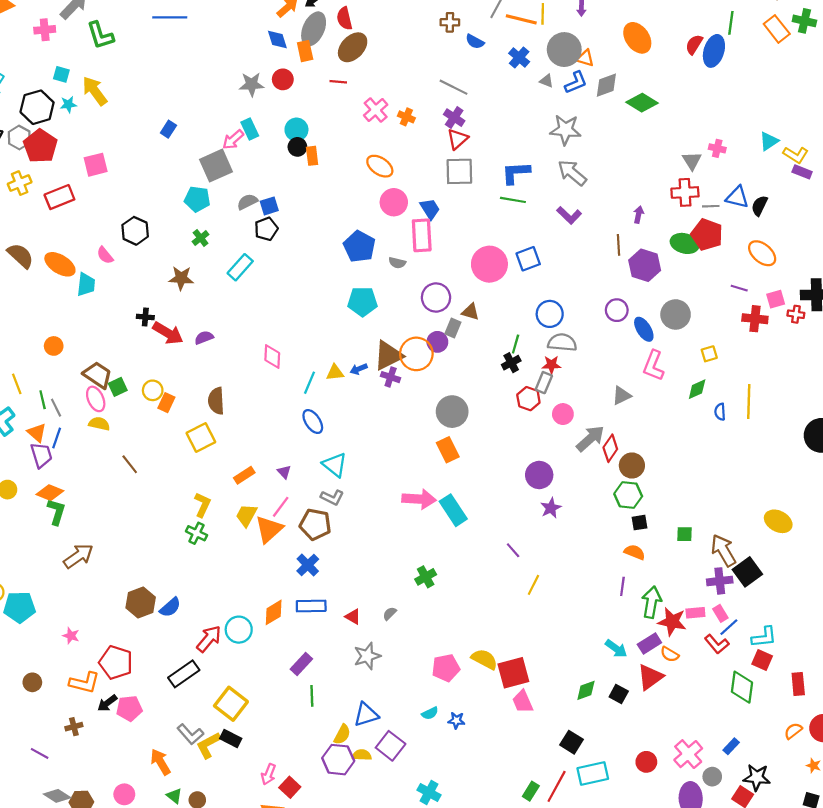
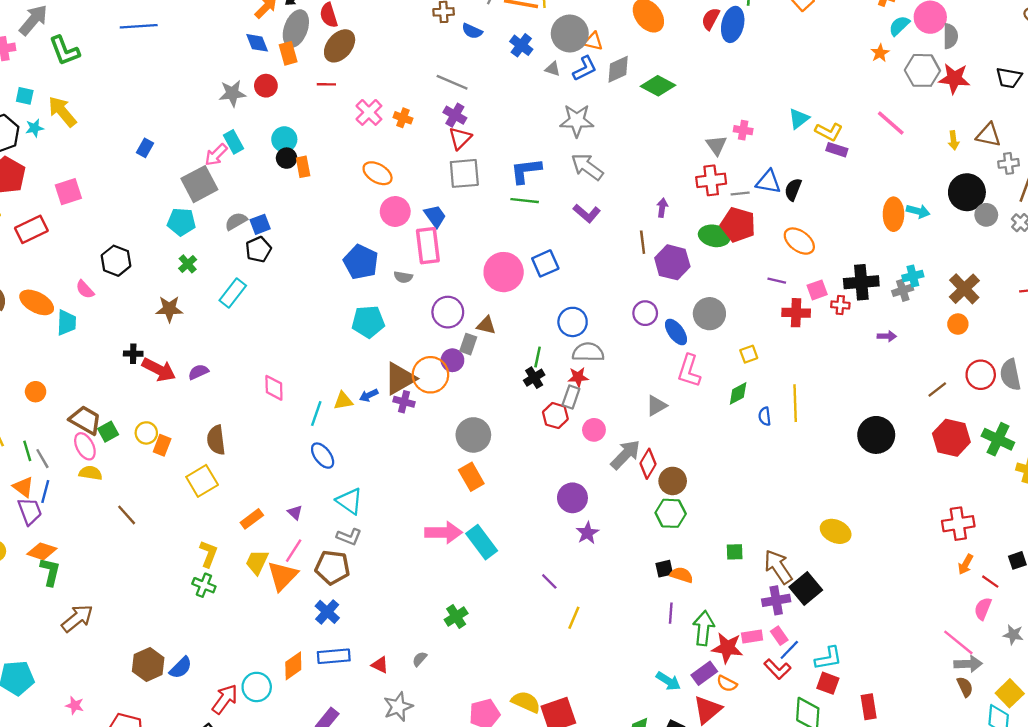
black square: (639, 523) -> (664, 569), moved

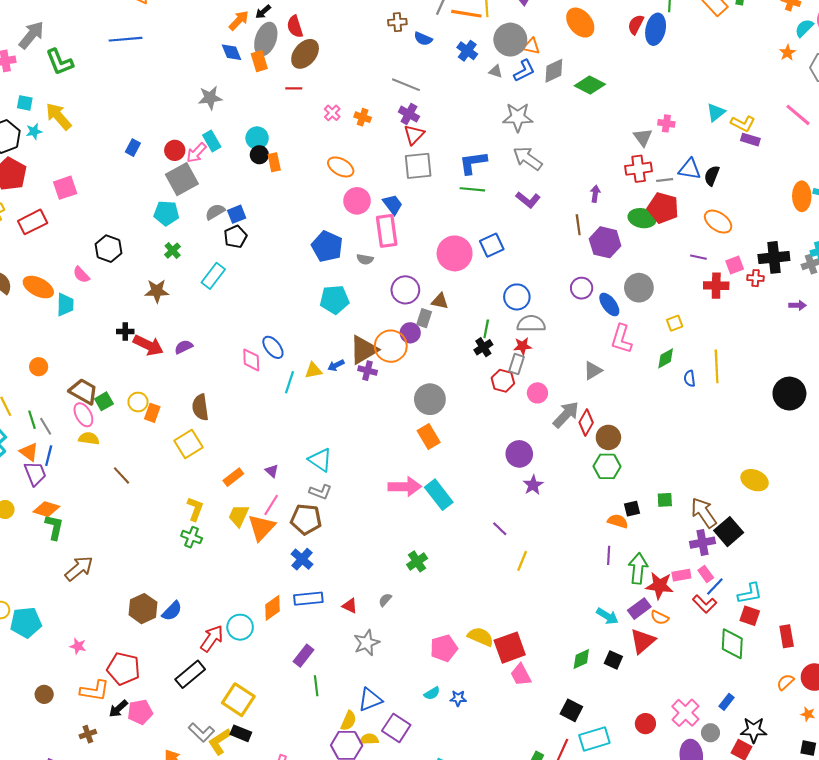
red circle: (266, 86) -> (175, 150), moved
pink cross: (369, 112) -> (332, 113), size x0.7
blue ellipse: (323, 456) -> (273, 347), moved
black square: (664, 569) -> (632, 509), moved

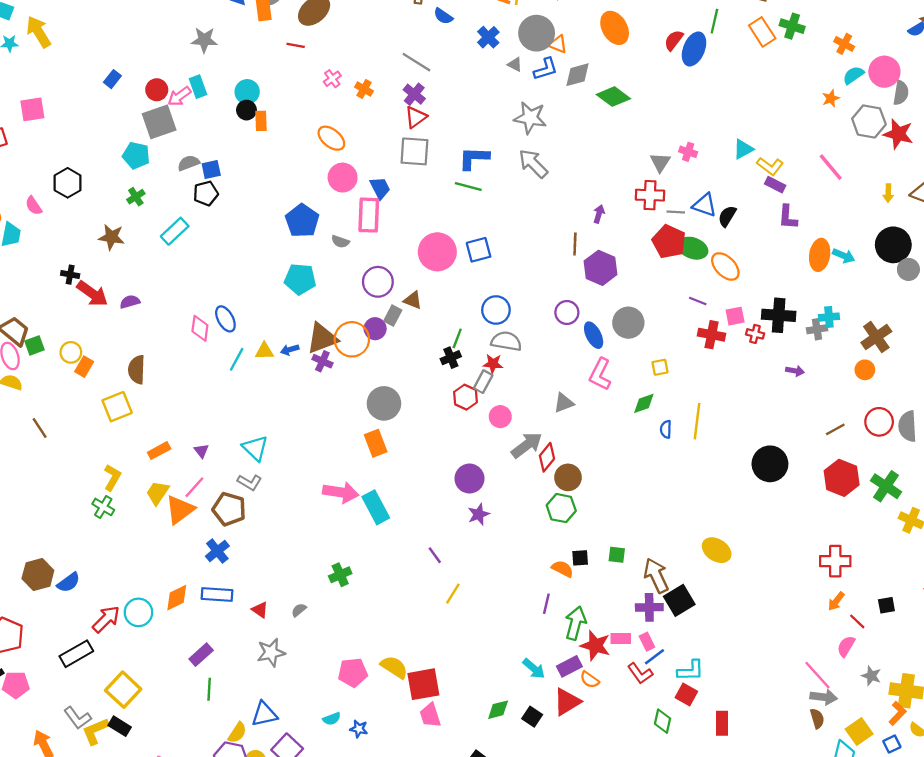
purple L-shape: (528, 200) -> (788, 217), moved, turned 45
green ellipse: (642, 218) -> (693, 248), moved
green diamond: (732, 644) -> (663, 721), size x0.7

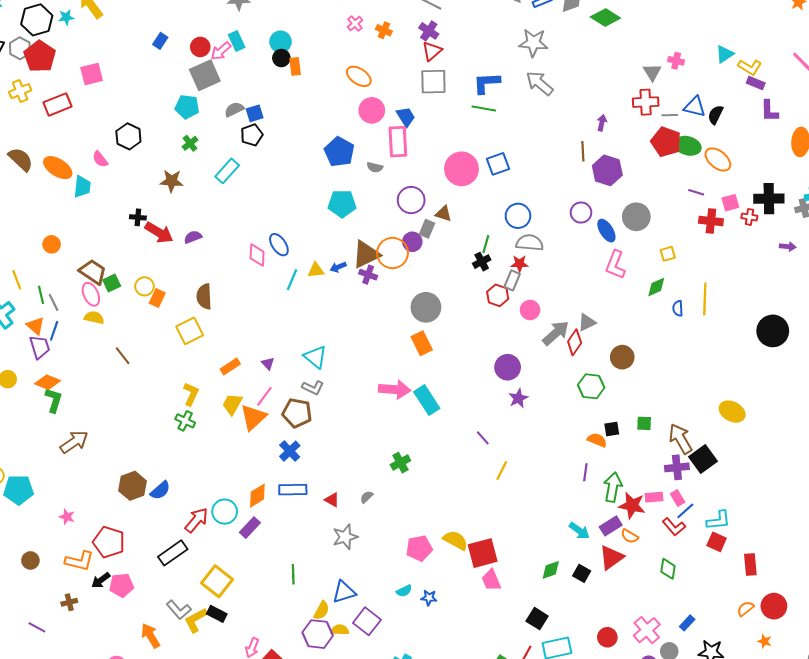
gray triangle: (564, 403) -> (587, 322), moved
brown circle: (568, 477) -> (622, 357), moved
purple rectangle: (201, 655) -> (250, 528), moved
green diamond: (663, 721) -> (668, 569), moved

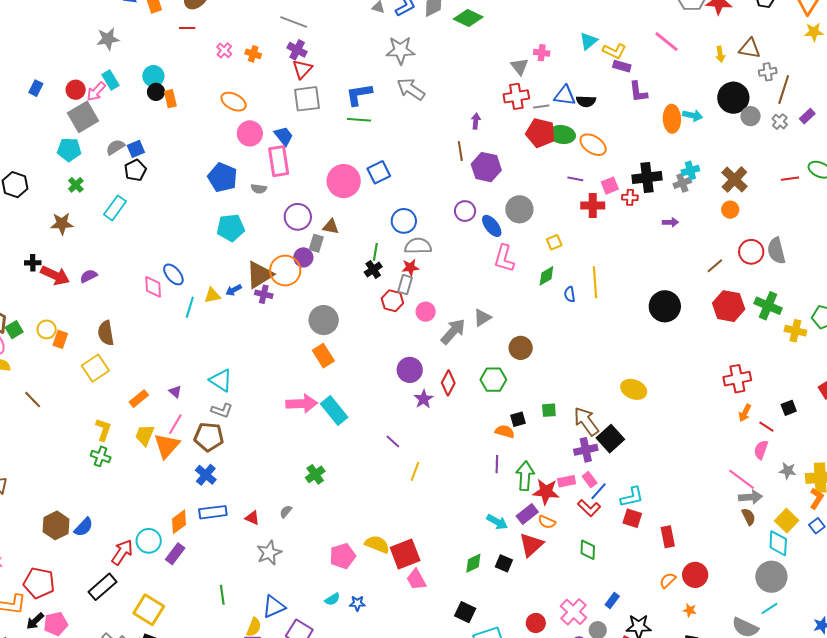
black semicircle: (716, 115) -> (586, 101), turned -108
red diamond: (575, 342) -> (448, 383), moved

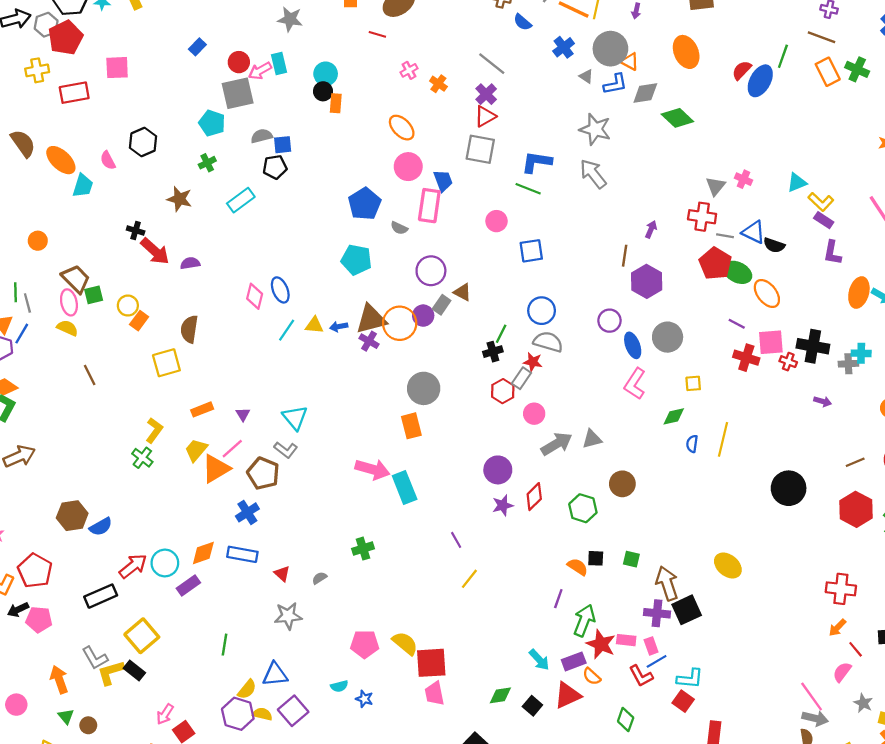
pink circle: (344, 181) -> (496, 221), moved, size x0.6
pink square: (610, 186) -> (771, 342), size x1.4

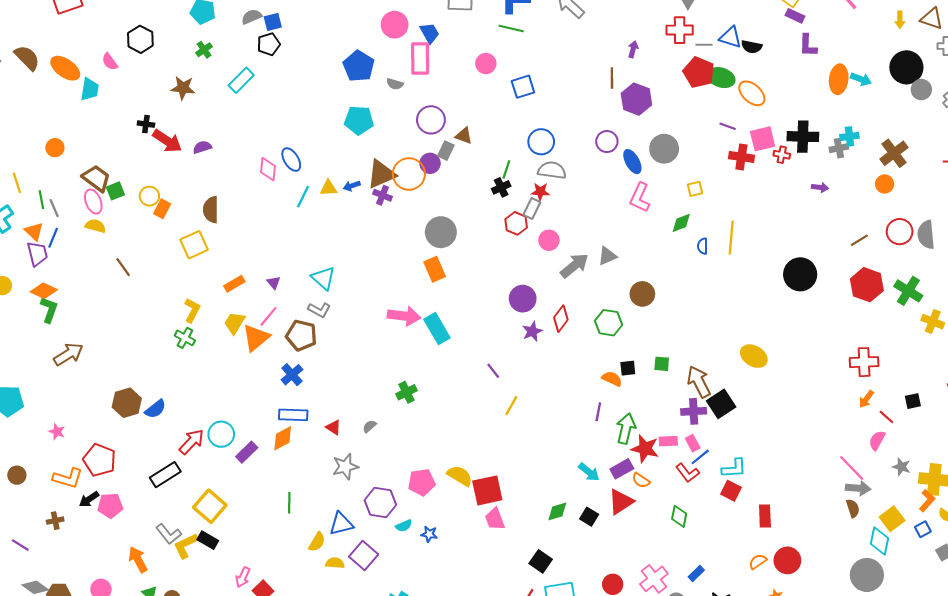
orange diamond: (203, 553) -> (283, 438), moved
purple hexagon: (238, 714) -> (380, 503), moved

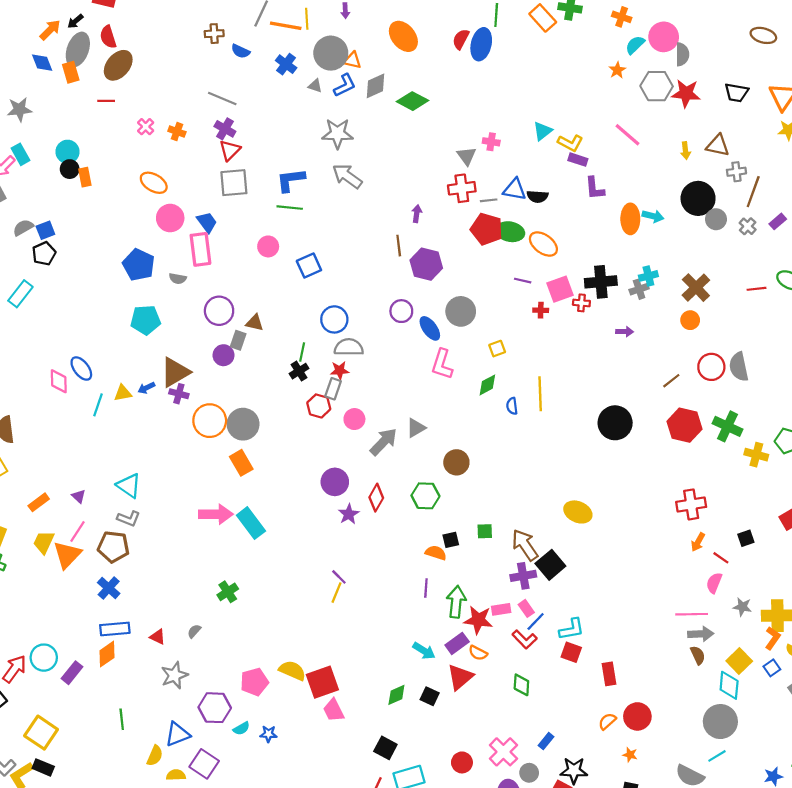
red cross: (741, 157) -> (541, 310), size x0.6
orange circle: (409, 174) -> (210, 421), moved
purple line: (493, 371) -> (339, 577), moved
pink line: (852, 468) -> (692, 614), turned -40

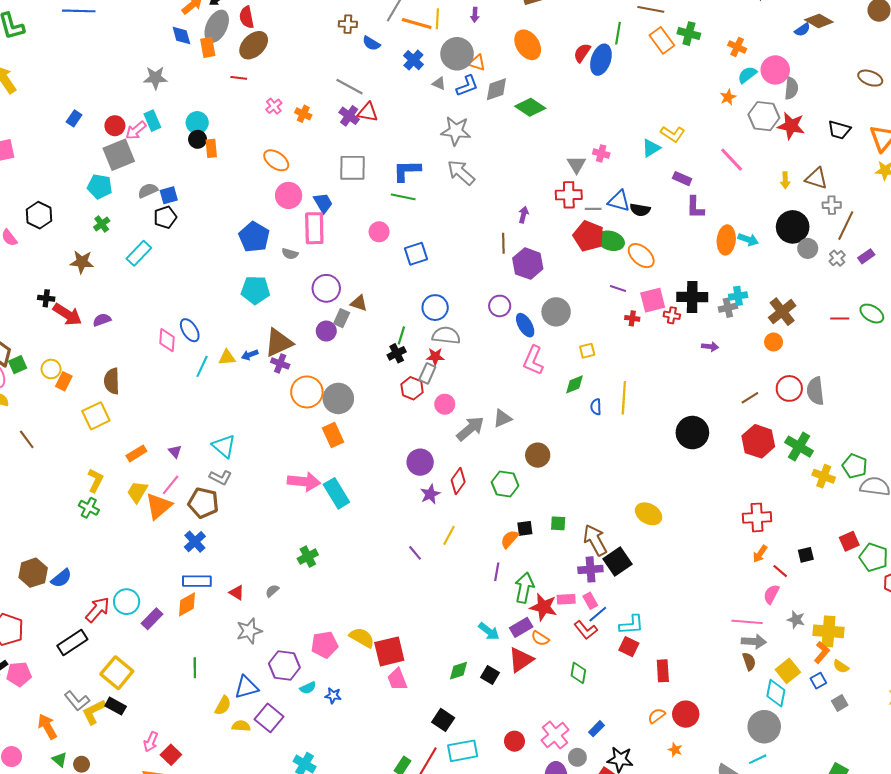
yellow L-shape: (570, 143) -> (673, 134), moved
red triangle: (230, 150) -> (368, 112), moved, turned 50
orange semicircle: (436, 553) -> (510, 539), turned -72
yellow line: (336, 593) -> (449, 535), moved

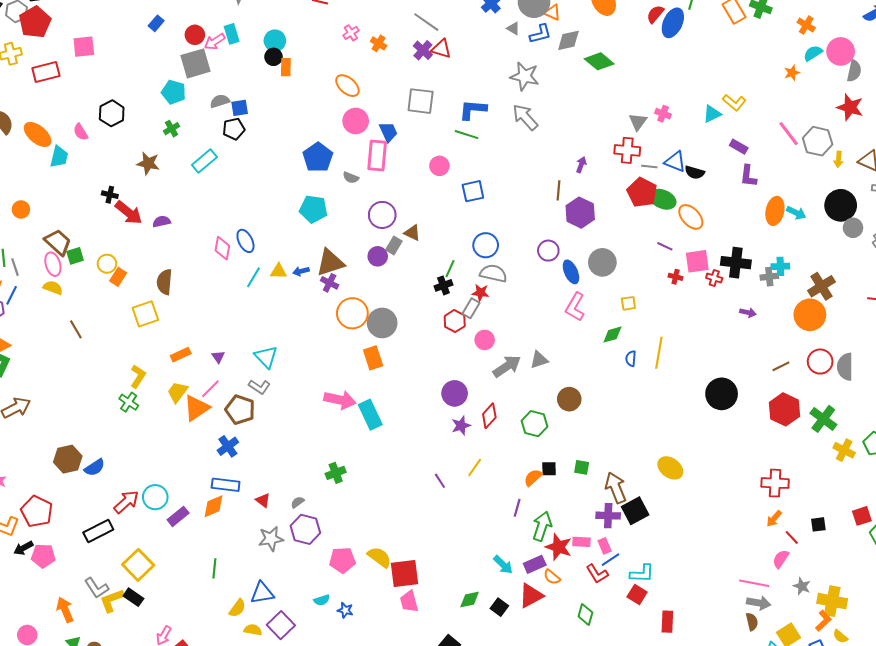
gray hexagon: (764, 116) -> (818, 141), moved
orange circle: (774, 342) -> (810, 315), size x1.8
purple hexagon: (284, 665) -> (305, 529), moved

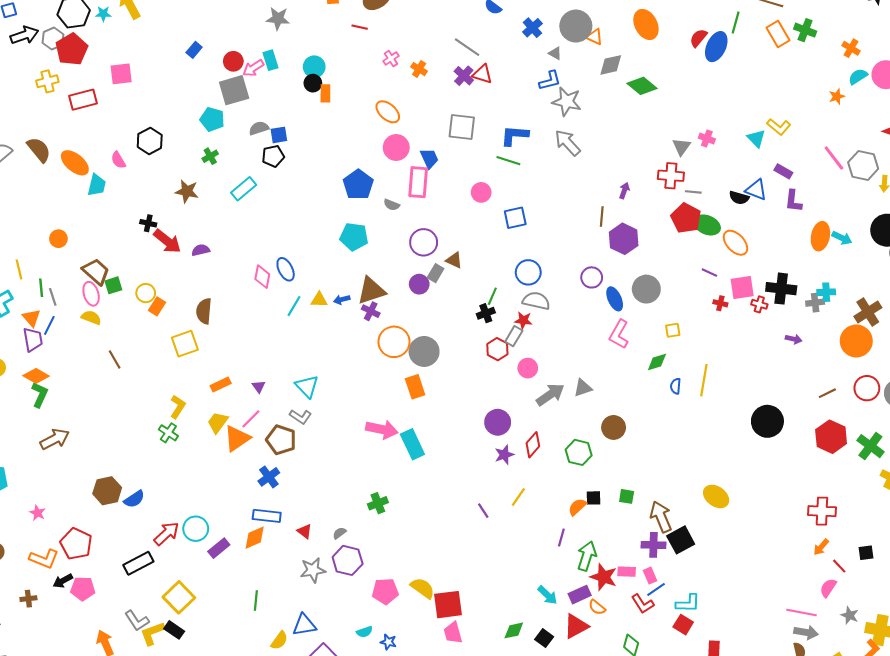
blue L-shape: (540, 34) -> (550, 81), moved
cyan triangle: (712, 114) -> (756, 138), turned -48
blue triangle: (675, 162) -> (756, 190), moved

